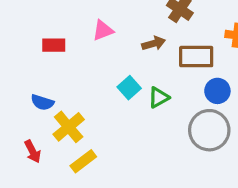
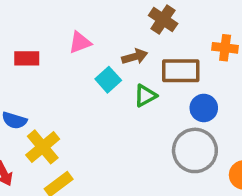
cyan square: (129, 88) -> (108, 80), moved
green triangle: (159, 97) -> (145, 96), moved

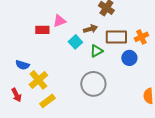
orange cross: (225, 48) -> (141, 37), moved, turned -32
red rectangle: (27, 58) -> (42, 30), moved
gray circle: (195, 150) -> (93, 84), moved

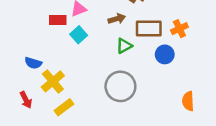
cyan square: (75, 42) -> (79, 35), moved

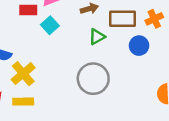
yellow rectangle: (64, 107) -> (23, 102), moved, turned 36

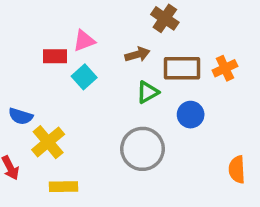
blue circle: (139, 46) -> (191, 115), moved
yellow rectangle: (23, 102) -> (64, 187), moved

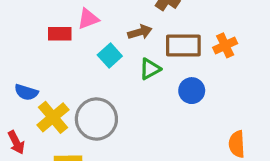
cyan square: (84, 77) -> (110, 56), moved
gray circle: (143, 149) -> (96, 119), moved

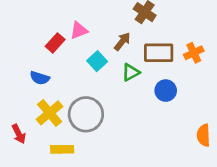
brown arrow: (140, 32) -> (122, 42), turned -36
red rectangle: (60, 34) -> (55, 43), turned -48
blue semicircle: (26, 92) -> (40, 78), moved

